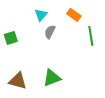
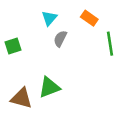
green triangle: (52, 78) -> (49, 87), moved

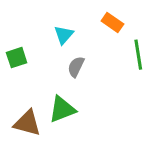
cyan triangle: (49, 18) -> (64, 35), moved
gray semicircle: (60, 39) -> (76, 67), moved

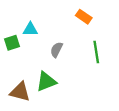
cyan triangle: (64, 35) -> (30, 29), moved, turned 49
green line: (138, 55) -> (96, 52), moved

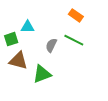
green line: (96, 52) -> (74, 40), moved, turned -54
brown triangle: (20, 92) -> (18, 61), moved

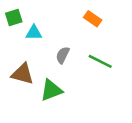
green square: (11, 39) -> (14, 18), moved
green line: (74, 40) -> (100, 61), moved

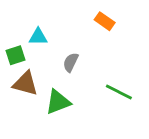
green square: (14, 18) -> (15, 55), moved
green line: (100, 61) -> (119, 92), moved

